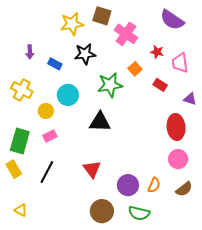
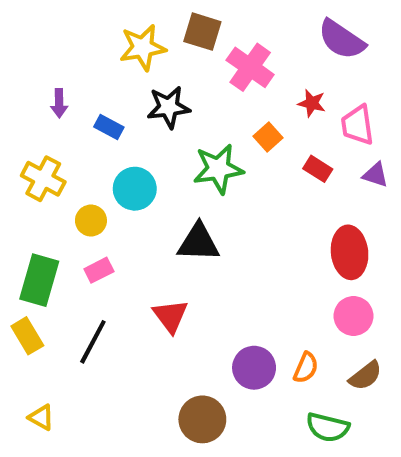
purple triangle: (190, 99) -> (375, 175), moved
red triangle: (92, 169) -> (171, 316), moved
green semicircle: (139, 213) -> (328, 427), moved

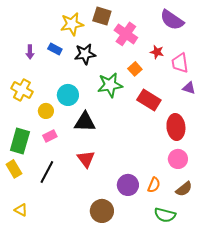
blue rectangle: (109, 127) -> (55, 49), moved
red rectangle: (318, 169) -> (149, 100), moved, size x1.6
black triangle: (198, 242) -> (85, 122), moved

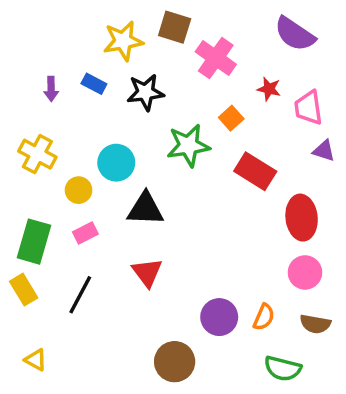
brown semicircle: (184, 189) -> (315, 324), turned 48

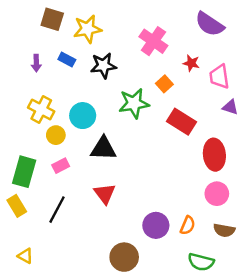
brown square: (175, 27) -> (52, 19), moved
yellow cross: (37, 154) -> (41, 109), moved

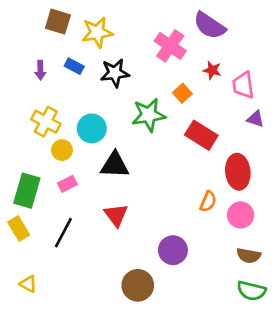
purple semicircle: (210, 24) -> (209, 26), moved
orange semicircle: (188, 225) -> (208, 201), moved
green semicircle: (201, 262) -> (251, 291), moved

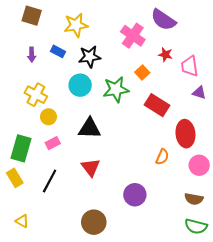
brown square: (58, 22) -> (32, 16), moved
cyan circle: (92, 128) -> (80, 85), moved
pink circle: (241, 215) -> (199, 165), moved
brown circle: (138, 285) -> (94, 222), moved

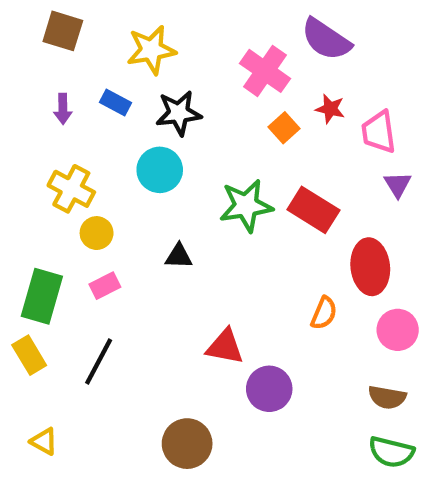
orange square: (142, 73) -> (284, 128), moved
green star: (116, 89) -> (246, 206), moved
purple triangle: (199, 93) -> (398, 185), turned 40
black triangle: (90, 128) -> (179, 256), size x0.6
red triangle: (91, 167) -> (225, 347), moved, turned -42

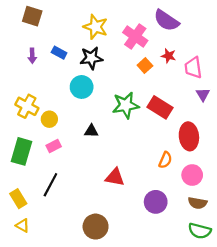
yellow star: (151, 50) -> (96, 27), moved, turned 30
yellow cross: (71, 189) -> (27, 106), moved
pink circle: (398, 330) -> (192, 175), moved
yellow rectangle: (29, 355) -> (18, 199), moved
purple circle: (269, 389) -> (156, 202), moved

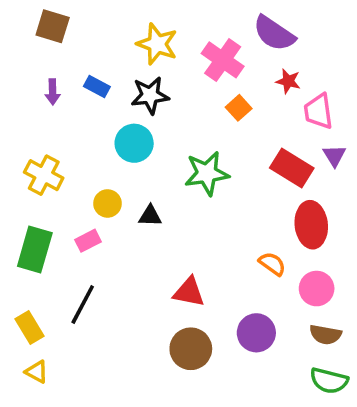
red star: (169, 56) -> (288, 81), moved
red rectangle: (160, 107) -> (292, 168), moved
yellow circle: (49, 119) -> (107, 203), moved
orange semicircle: (165, 160) -> (272, 264), turned -77
brown circle: (96, 227) -> (191, 349), moved

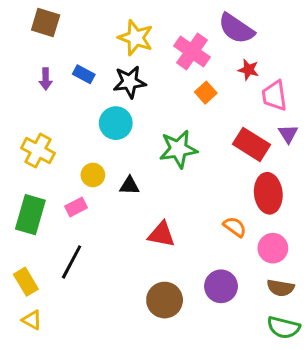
red triangle: (189, 292) -> (162, 234), moved

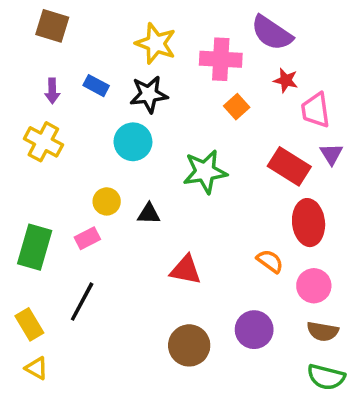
pink cross: (192, 51) -> (221, 59), turned -32
yellow cross: (38, 151) -> (43, 142), moved

